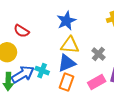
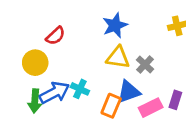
red semicircle: (21, 31) -> (55, 36), turned -77
gray cross: (98, 54) -> (145, 65), moved
blue triangle: (67, 63) -> (129, 92), moved

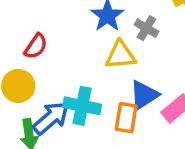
gray cross: (145, 65) -> (146, 28), moved
cyan cross: (80, 89) -> (82, 106), size x1.5

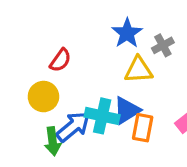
gray cross: (146, 28) -> (163, 45), turned 30
blue triangle: (144, 95) -> (127, 110), moved

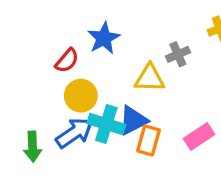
blue star: (127, 33) -> (104, 38), moved
yellow circle: (43, 97) -> (81, 96), moved
green arrow: (53, 141) -> (33, 147), moved

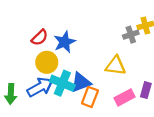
blue star: (104, 38) -> (65, 42), moved
gray cross: (178, 54) -> (131, 35), moved
yellow triangle: (150, 78) -> (116, 66), moved

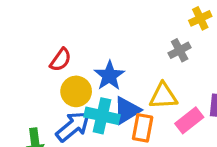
gray cross: (131, 35) -> (180, 50), moved
blue star: (65, 42) -> (109, 76), moved
yellow triangle: (116, 66) -> (163, 96), moved

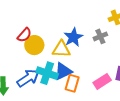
blue star: (109, 76) -> (73, 37), moved
yellow circle: (76, 91) -> (34, 45), moved
yellow triangle: (163, 96) -> (61, 49), moved

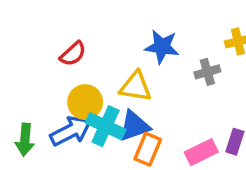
blue star: (73, 37) -> (162, 47), moved, turned 30
yellow circle: (34, 45) -> (85, 102), moved

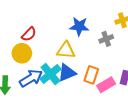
yellow circle: (85, 102) -> (22, 53), moved
cyan cross: (106, 126) -> (50, 74), turned 30
orange rectangle: (148, 149) -> (91, 75), moved

